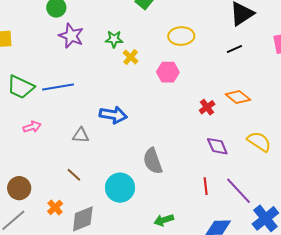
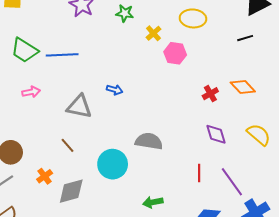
yellow cross: (131, 57) -> (153, 33), moved
blue arrow: (113, 115) -> (115, 90), size x0.6
gray triangle: (81, 135) -> (79, 107), size x1.5
gray semicircle: (153, 161) -> (149, 141), turned 112

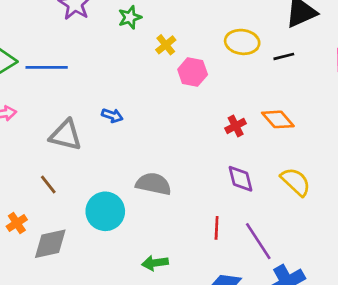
green star: (125, 13) -> (130, 17), turned -30
yellow ellipse: (193, 18) -> (242, 42), moved

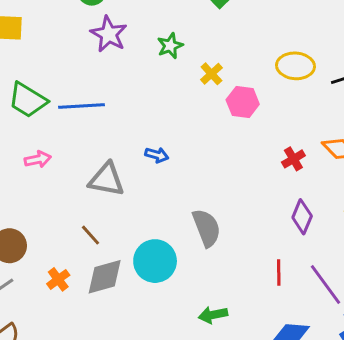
purple diamond: (240, 179) -> (302, 217), turned 40
gray semicircle: (154, 184) -> (206, 228), turned 60
gray diamond: (50, 244) -> (105, 277), moved

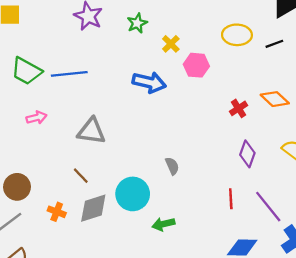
blue arrow: (157, 155) -> (149, 82), moved, size x1.8
gray semicircle: (206, 228) -> (172, 166), size x0.6
orange cross: (58, 279) -> (57, 212), turned -30
green arrow: (213, 315) -> (163, 224), moved

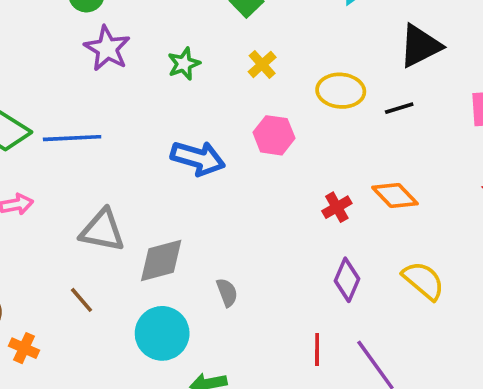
yellow cross: (171, 44) -> (262, 64), moved
gray diamond: (93, 208) -> (161, 261), moved
orange cross: (57, 212) -> (24, 348), moved

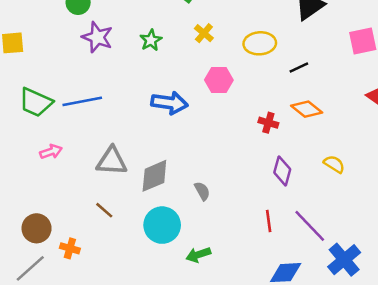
black line: (399, 108) -> (299, 67), moved
red cross: (337, 207) -> (268, 123), turned -36
yellow semicircle: (423, 281) -> (334, 164), size x0.7

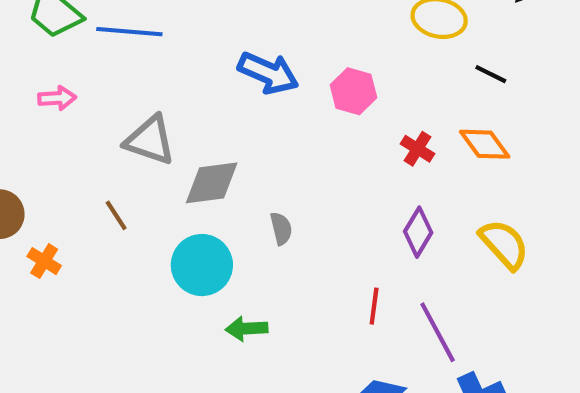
black line: (299, 67) -> (491, 74), turned 36
pink hexagon: (219, 80) -> (353, 91), moved
yellow semicircle: (334, 164) -> (504, 244), size x1.5

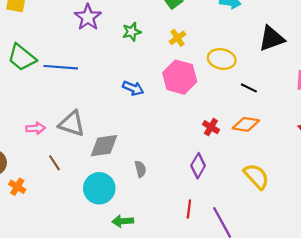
blue arrow: (268, 73) -> (133, 88), size x0.7
pink hexagon: (353, 91) -> (180, 77), moved, size x1.4
pink arrow: (57, 98) -> (36, 128), moved
orange diamond: (485, 144) -> (246, 124), turned -44
purple diamond: (418, 232) -> (198, 166), moved

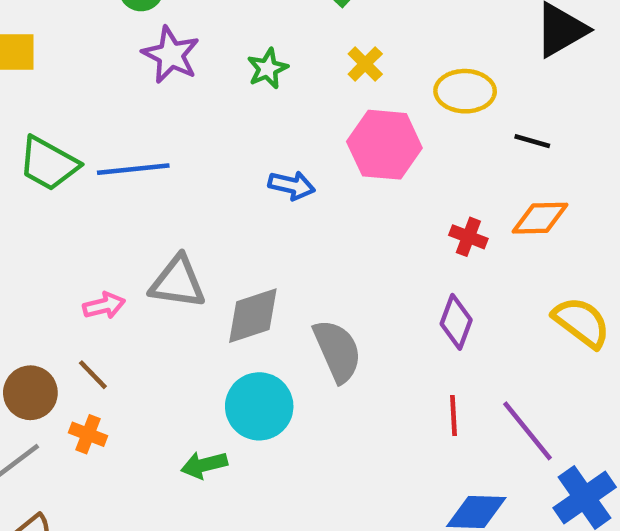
brown line: (54, 163) -> (93, 375), moved
gray semicircle: (140, 169) -> (337, 351), size x1.8
green arrow: (123, 221) -> (204, 465), moved

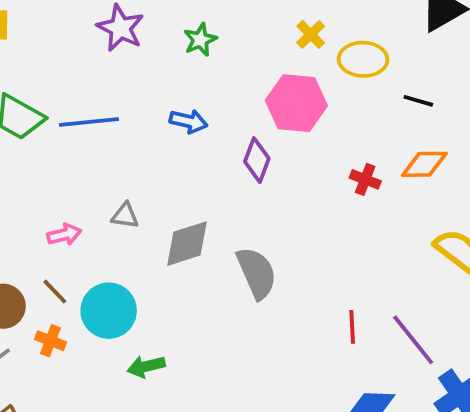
yellow cross: (365, 64) -> (311, 34), moved
blue arrow: (292, 185) -> (189, 121), moved
gray triangle: (178, 282) -> (125, 216), size x0.6
purple diamond: (456, 322) -> (257, 160), moved
cyan circle: (259, 406) -> (109, 311), moved

